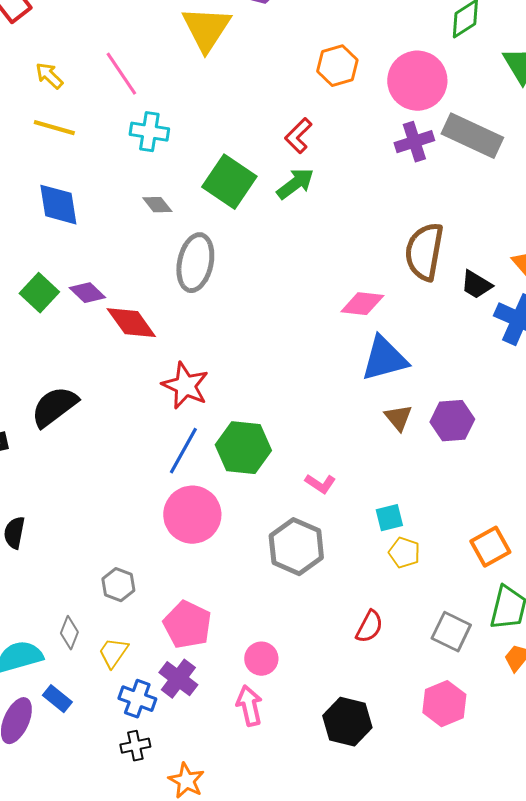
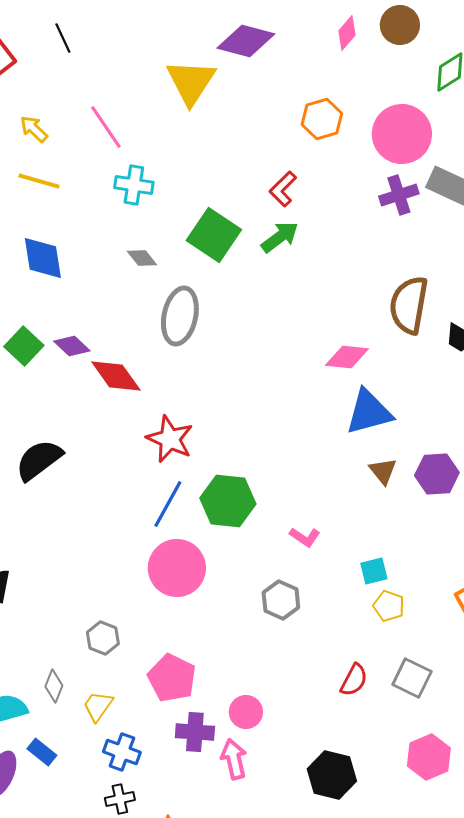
gray hexagon: (296, 547) -> (281, 600), size x0.7
gray square: (451, 632) -> (412, 678), moved
purple cross: (178, 679) -> (195, 732), moved, turned -33

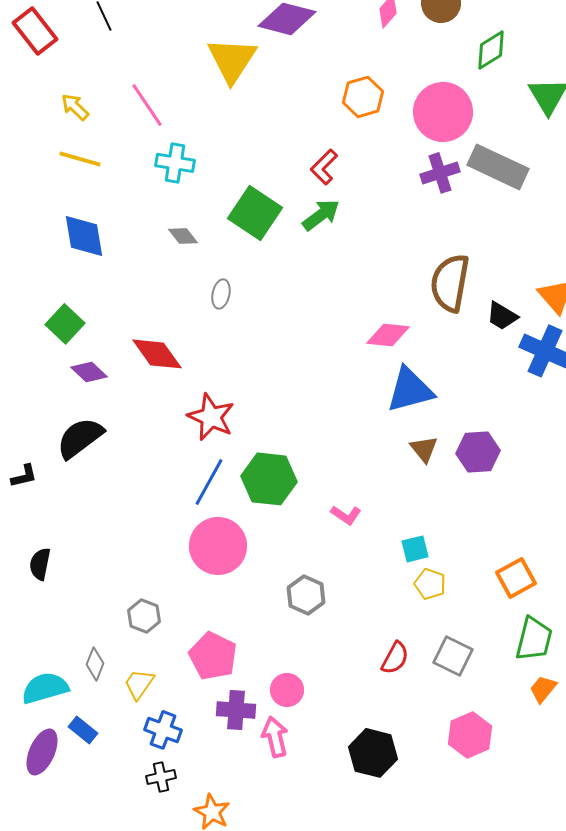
gray ellipse: (180, 316) -> (221, 294), size x0.5
purple diamond: (72, 346) -> (89, 372), moved
gray hexagon: (281, 600) -> (306, 595), moved

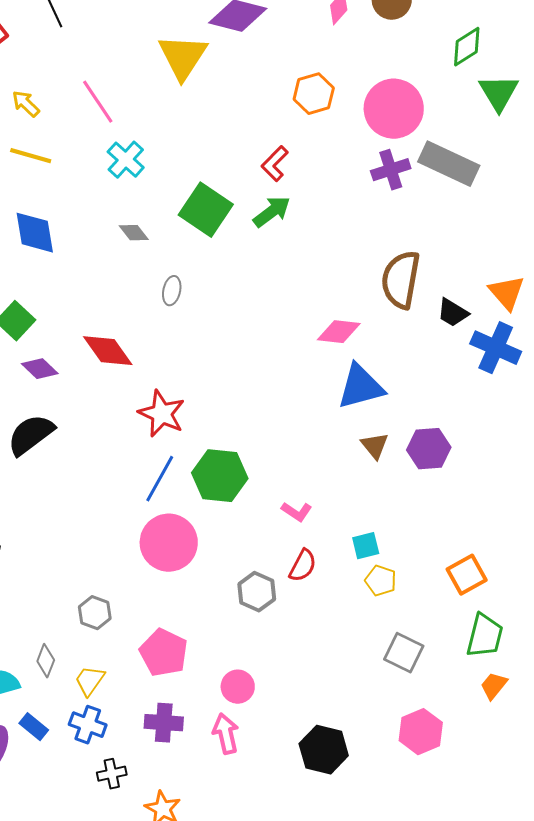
green diamond: (491, 50) -> (467, 47), moved
cyan cross: (175, 163) -> (126, 160), turned 33
red semicircle: (395, 658) -> (303, 566), moved
purple cross: (236, 710) -> (164, 723), moved
blue cross: (163, 730) -> (88, 725), moved

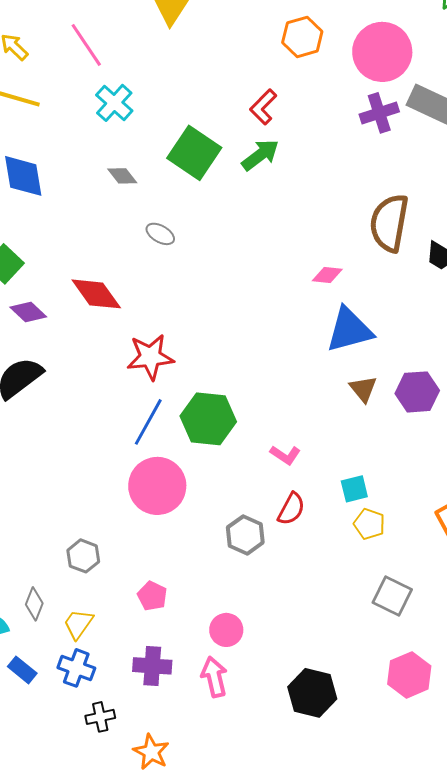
gray ellipse: (172, 291) -> (160, 234), turned -72
pink diamond: (339, 332) -> (327, 275), size x0.7
red star: (162, 414) -> (150, 357), turned -30
pink pentagon: (164, 653) -> (152, 596), size x0.6

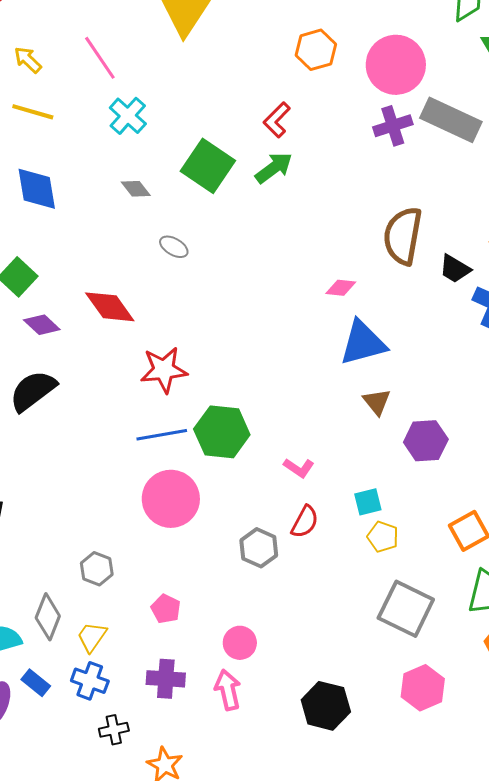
purple hexagon: (417, 392) -> (426, 441), moved
blue line: (148, 422) -> (162, 435), turned 51
gray square: (392, 596) -> (406, 609), size x1.4
gray diamond: (34, 604) -> (48, 617), size x1.4

